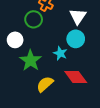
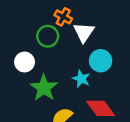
white triangle: (78, 16) -> (84, 32), moved

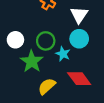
white triangle: (84, 32) -> (79, 15), moved
green circle: (48, 36) -> (46, 41), moved

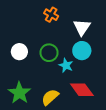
green star: (32, 61) -> (19, 93), moved

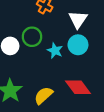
green circle: (49, 53) -> (32, 37), moved
cyan star: (66, 65) -> (55, 51), moved

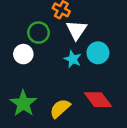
white triangle: (78, 19) -> (76, 30), moved
green circle: (32, 37) -> (39, 33), moved

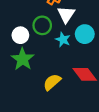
green circle: (39, 33) -> (42, 25), moved
green star: (23, 103) -> (23, 59), moved

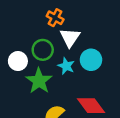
green star: (23, 59) -> (39, 81), moved

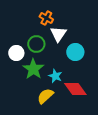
cyan star: (66, 66) -> (55, 76), moved

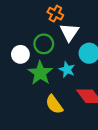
cyan star: (55, 76) -> (67, 69), moved
yellow semicircle: (45, 96) -> (54, 104), turned -84

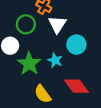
green circle: (44, 44) -> (26, 24), moved

